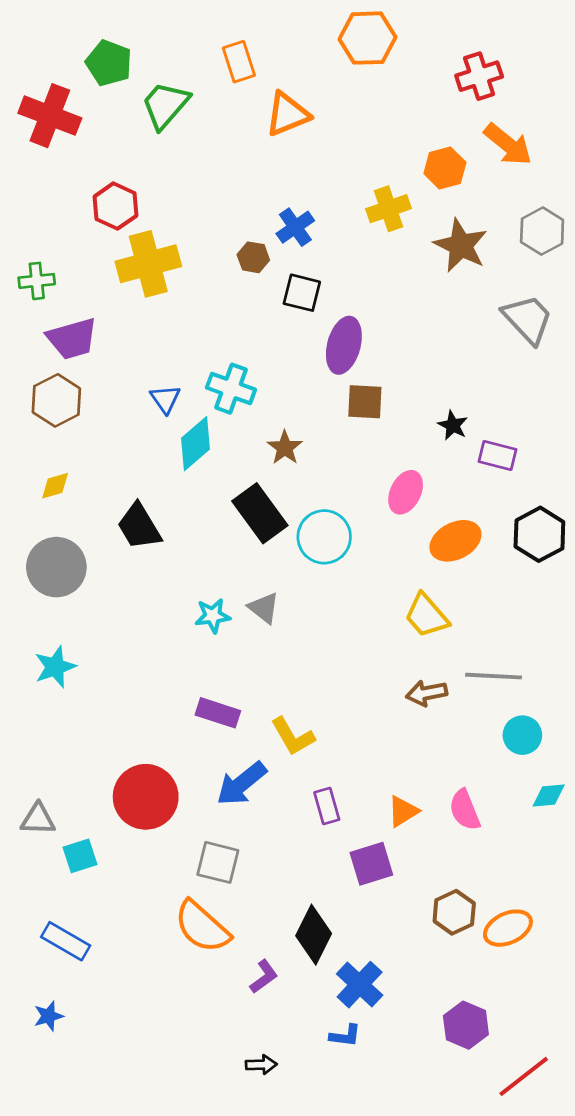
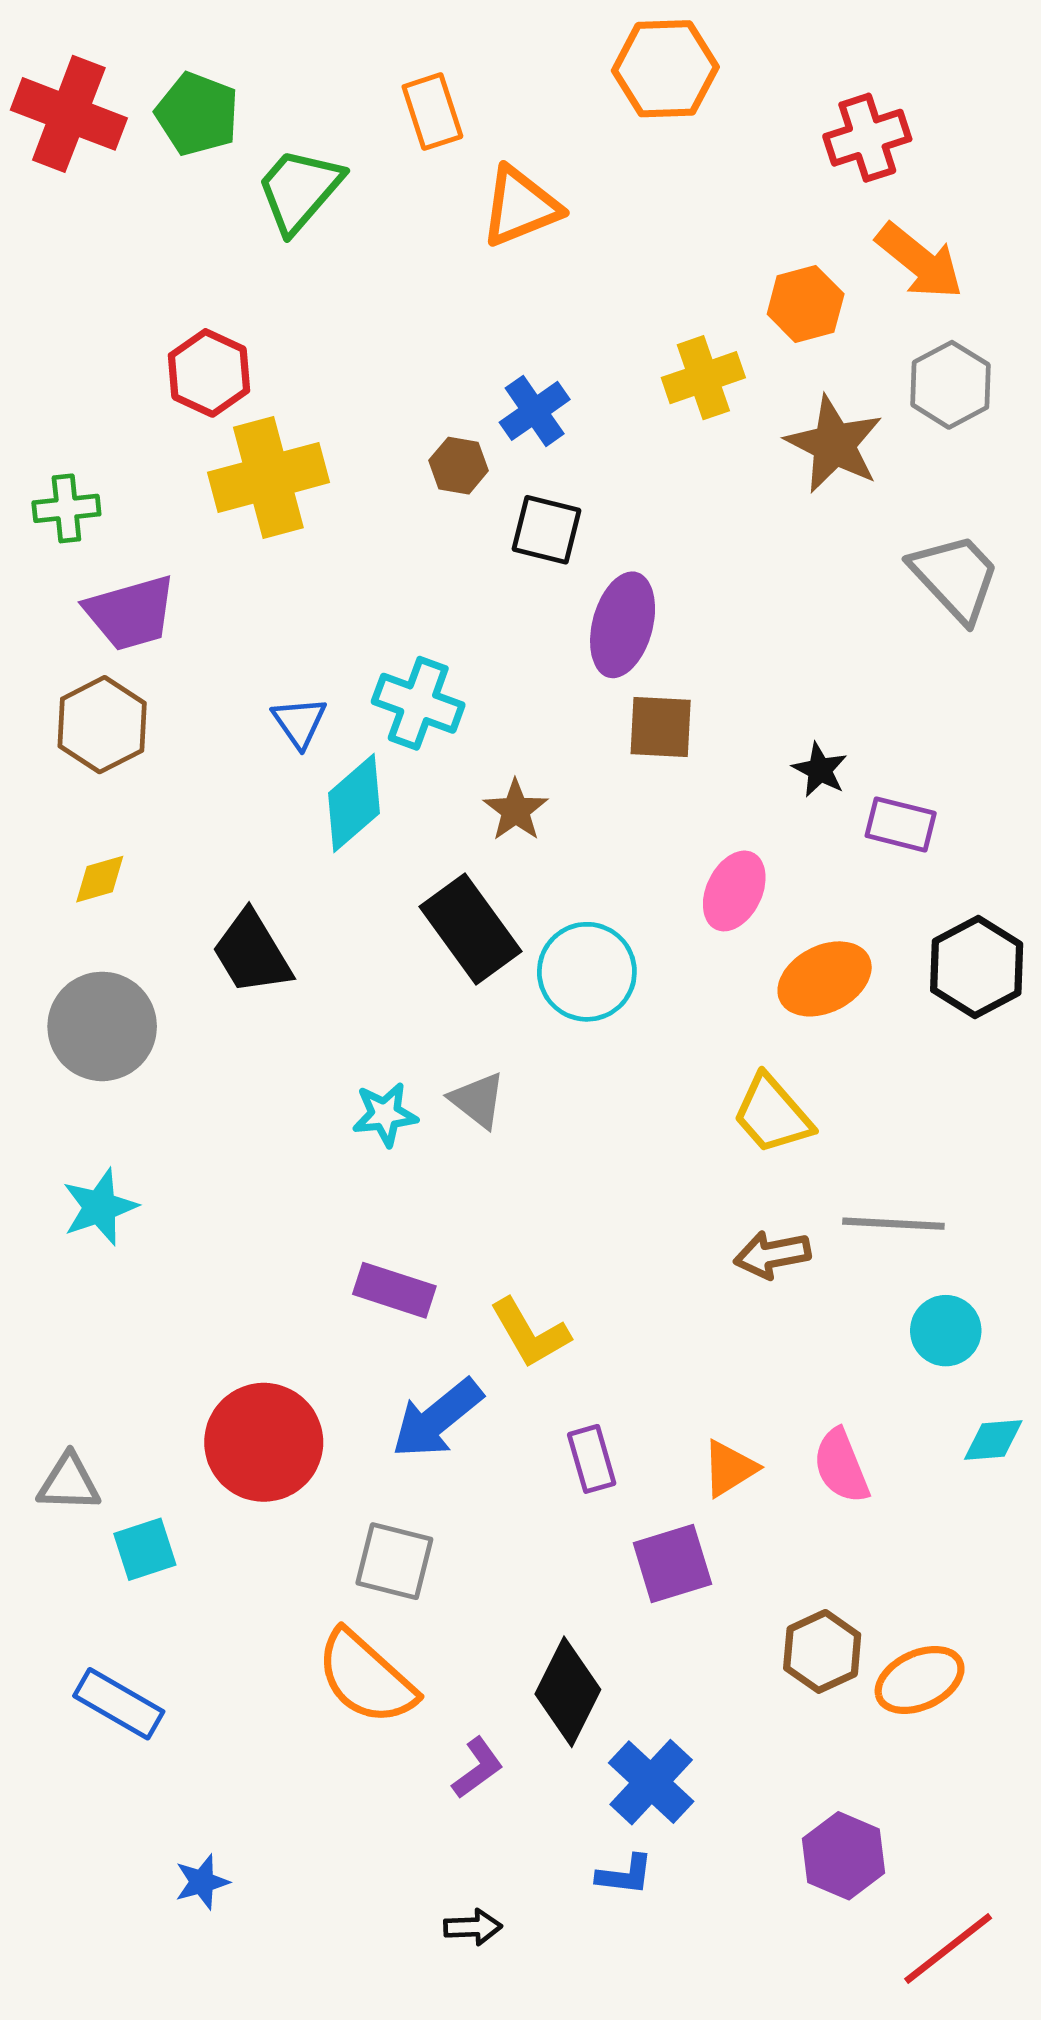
red cross: (50, 116) -> (69, 114), moved
gray hexagon: (542, 231) -> (950, 385), moved
blue star: (49, 1016) -> (202, 1882), moved

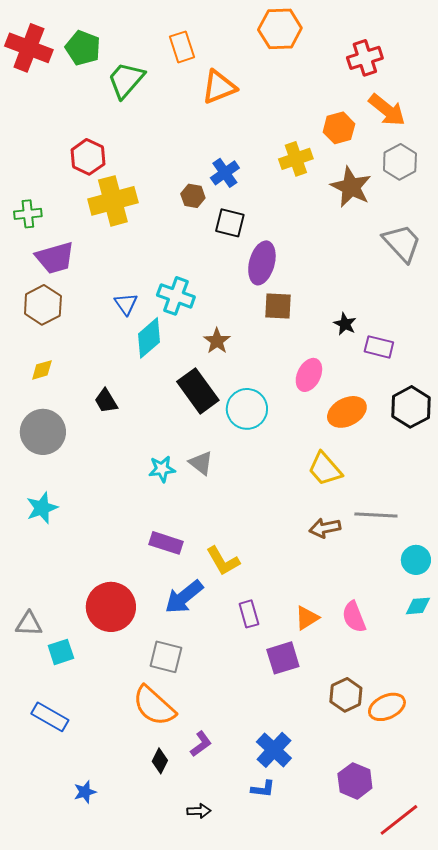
black trapezoid: (252, 953) -> (106, 401), size x0.7
cyan circle: (946, 1331) -> (416, 560), moved
black diamond: (568, 1692) -> (160, 761), moved, size x0.6

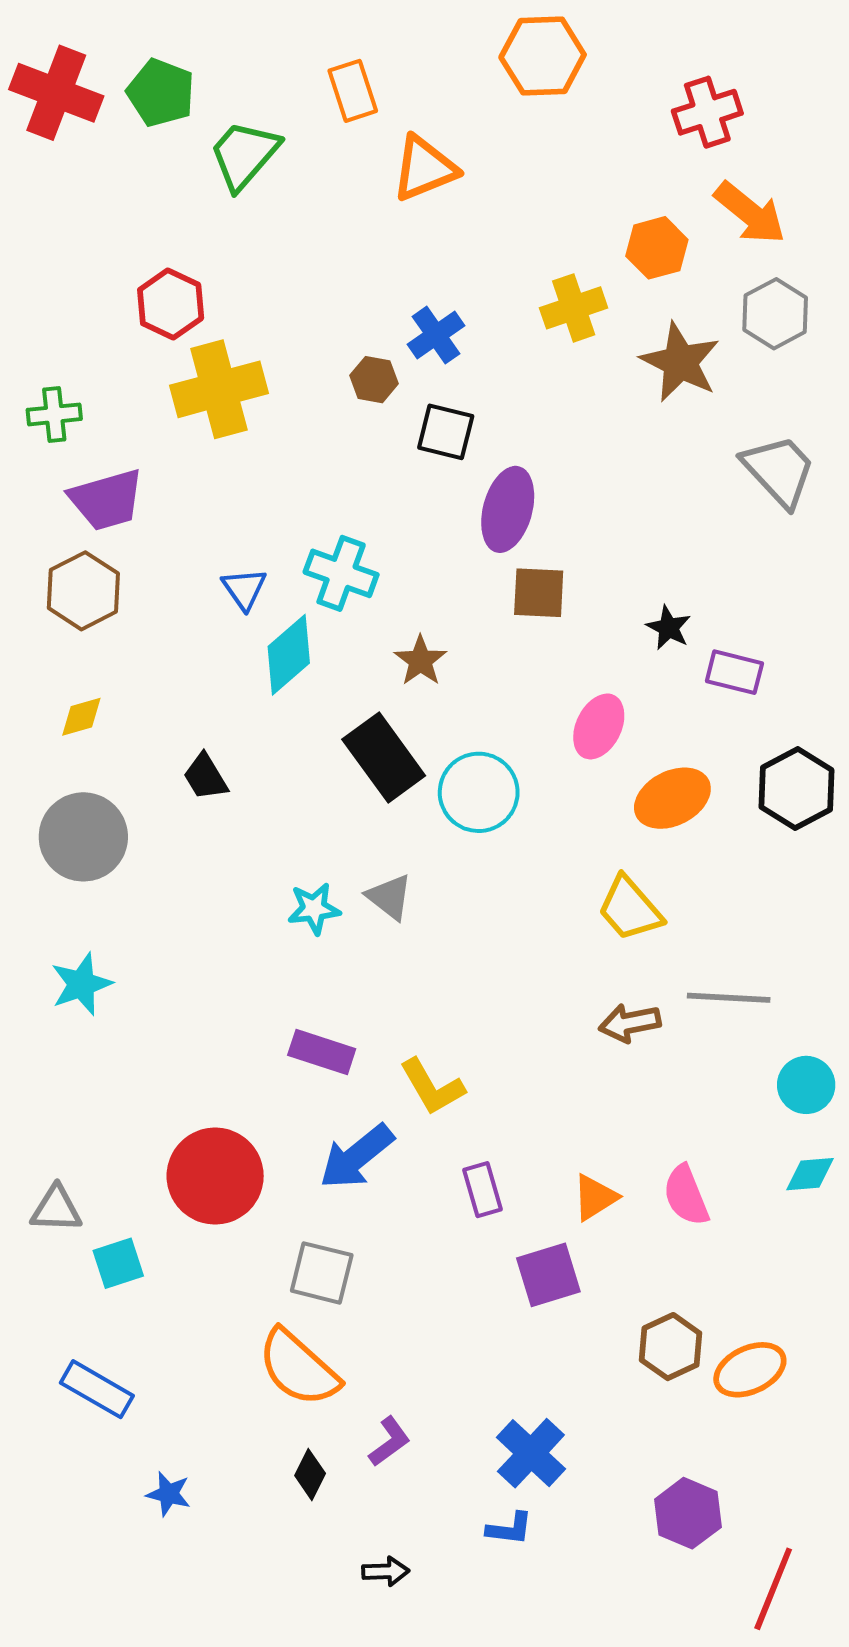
blue star: (85, 792) -> (169, 1494), moved, turned 30
red line: (399, 820) -> (773, 1589), turned -30

